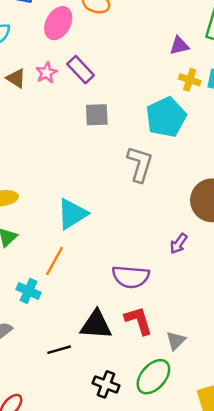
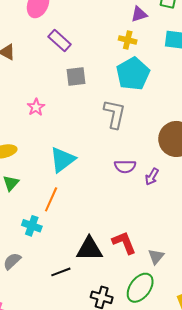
pink star: (47, 73) -> (36, 107), moved
yellow cross: (190, 80) -> (128, 40), moved
purple semicircle: (131, 277) -> (125, 166), moved, size x0.7

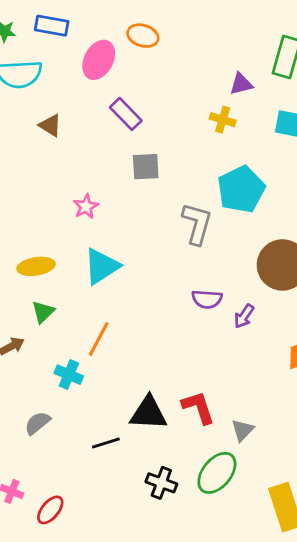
cyan pentagon: (133, 74) -> (241, 189), moved
cyan triangle: (62, 160) -> (102, 266), moved

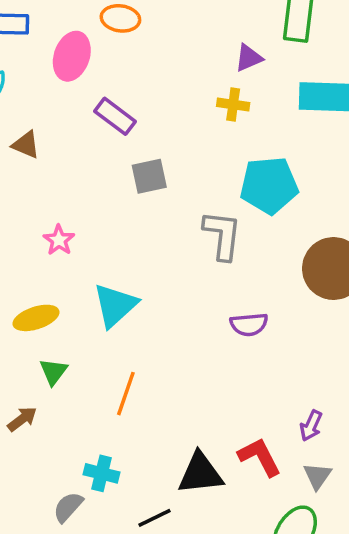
cyan pentagon: (241, 189) -> (269, 185), turned 30
pink star: (86, 207) -> (59, 240), moved
purple arrow: (244, 316) -> (311, 426), moved
cyan cross: (69, 375) -> (102, 473), moved

